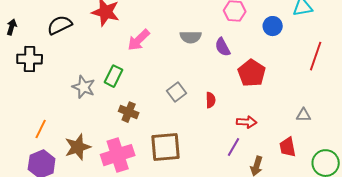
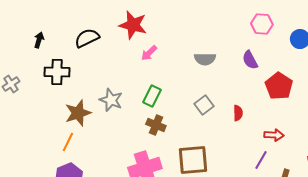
gray semicircle: (191, 37) -> (205, 59), moved
pink arrow: (139, 40) -> (149, 53), moved, size x0.7
green rectangle: (114, 76) -> (152, 96), moved
brown star: (78, 147) -> (78, 113), moved

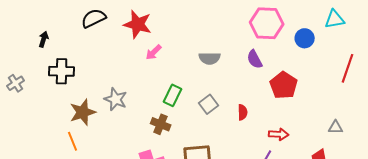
pink hexagon: (262, 24) -> (267, 23), size x1.5
black semicircle: (87, 38) -> (94, 18), moved
green rectangle: (152, 96) -> (173, 95), moved
orange line: (68, 142) -> (73, 141), turned -48

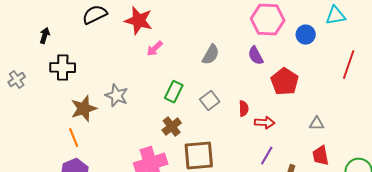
gray semicircle: (210, 58) -> (211, 55), turned -60
brown cross: (161, 124) -> (172, 127), moved, turned 30
gray triangle: (336, 127) -> (317, 124), moved
red arrow: (279, 134) -> (265, 123), moved

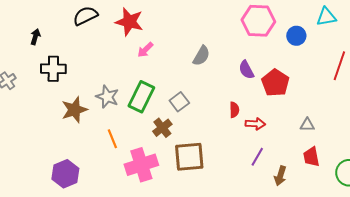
purple semicircle: (256, 56) -> (246, 70), moved
green rectangle: (174, 92) -> (141, 97), moved, size x1.4
gray square: (210, 101) -> (179, 102), moved
orange line: (74, 138) -> (112, 139), moved

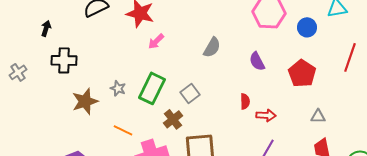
red pentagon: (275, 83) -> (302, 73), moved
gray star: (107, 97) -> (118, 88), size x0.7
orange line: (112, 139) -> (123, 130), turned -42

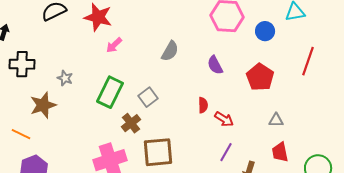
gray star: (118, 88) -> (65, 78), moved
red arrow: (266, 115) -> (224, 119), turned 30
orange line: (123, 130) -> (21, 134), moved

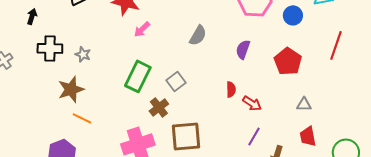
purple semicircle: (215, 65) -> (243, 49), turned 48
gray star: (65, 78) -> (83, 54), moved
orange line: (21, 134) -> (82, 118), moved

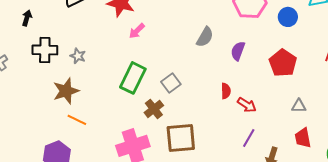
gray semicircle: (198, 35) -> (205, 37), moved

